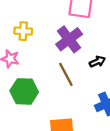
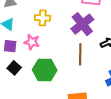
brown line: (66, 74) -> (80, 54), turned 30

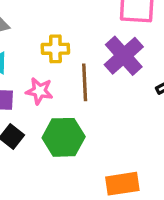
brown line: (80, 54) -> (85, 82), moved

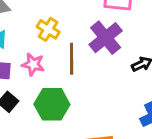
yellow cross: (55, 49) -> (48, 29), turned 30

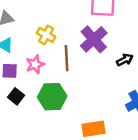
pink star: (33, 64) -> (35, 64), turned -30

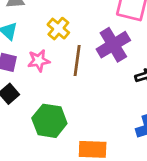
green hexagon: (52, 97) -> (49, 121), moved

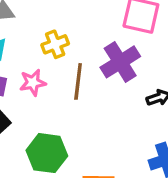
yellow cross: (58, 29) -> (55, 44), turned 30

